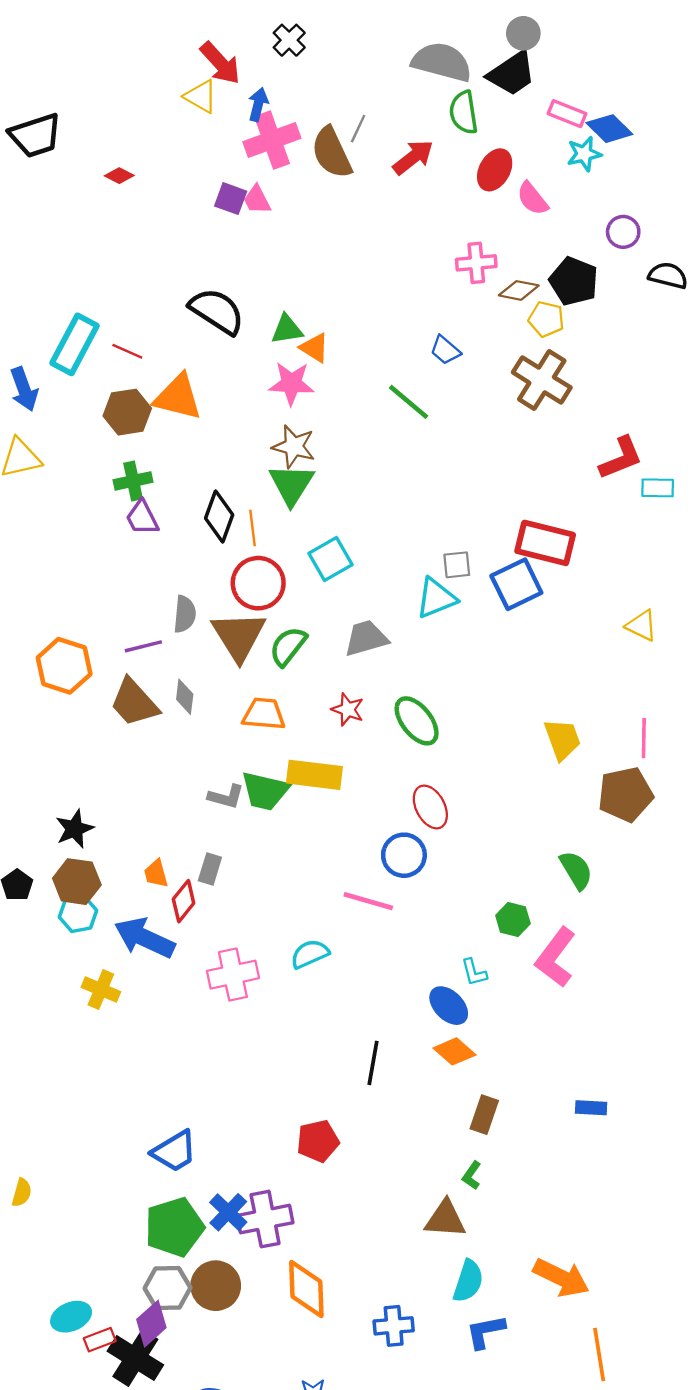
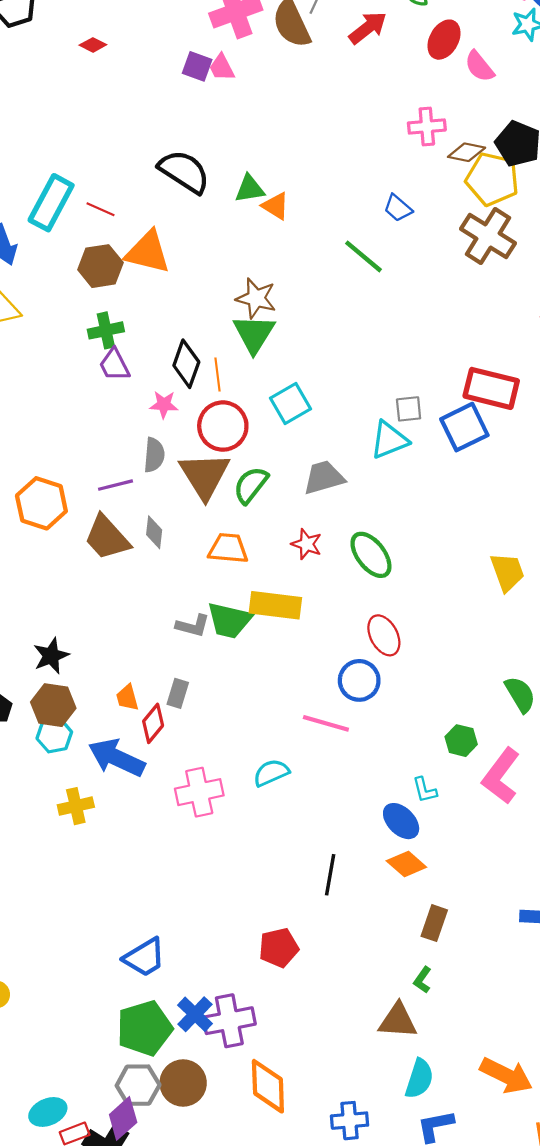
yellow pentagon: (546, 319) -> (492, 179), size x1.6
pink star: (291, 383) -> (164, 405), moved, size x0.7
yellow cross: (101, 989) -> (76, 806), turned -36

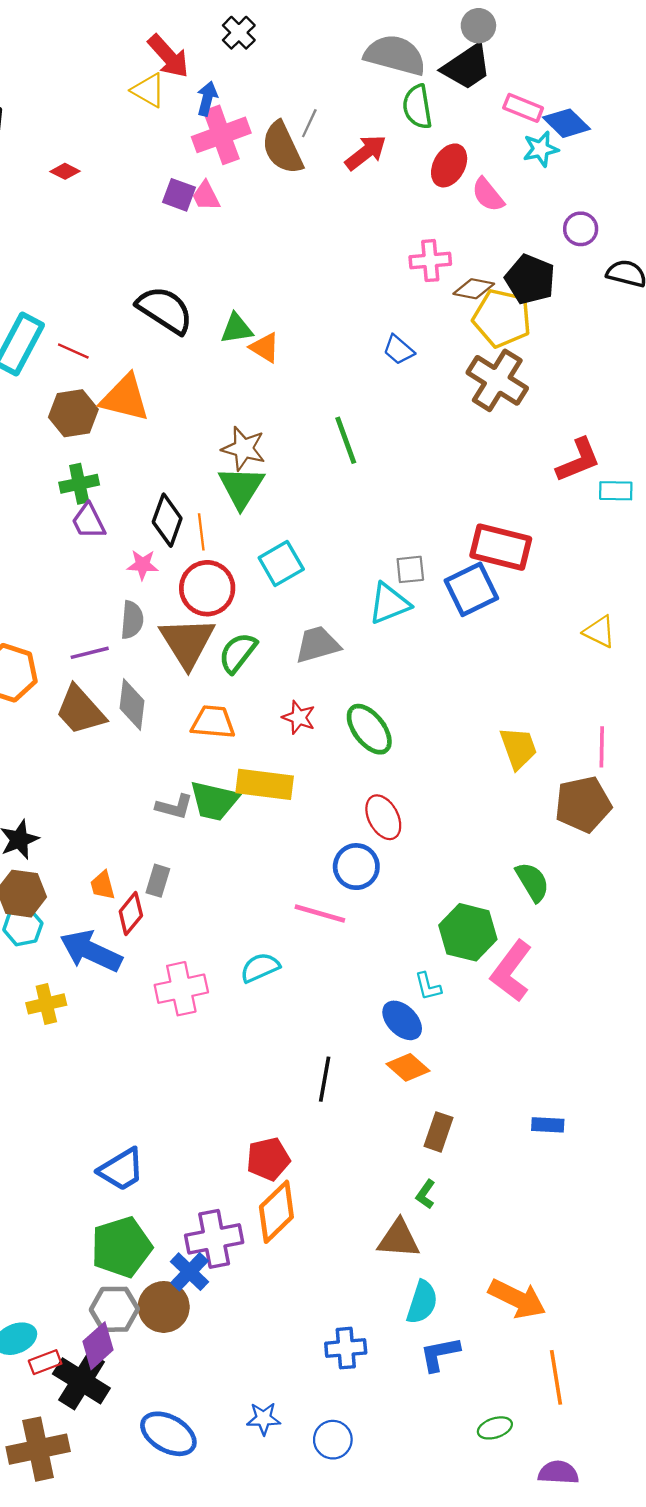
green line: (363, 256) -> (346, 440), moved, turned 30
gray diamond: (154, 532) -> (132, 704), size x1.4
green hexagon: (461, 741) -> (468, 932), size x1.6
blue cross: (195, 1014) -> (190, 1272), moved
orange diamond: (268, 1086) -> (276, 1212), moved, turned 48

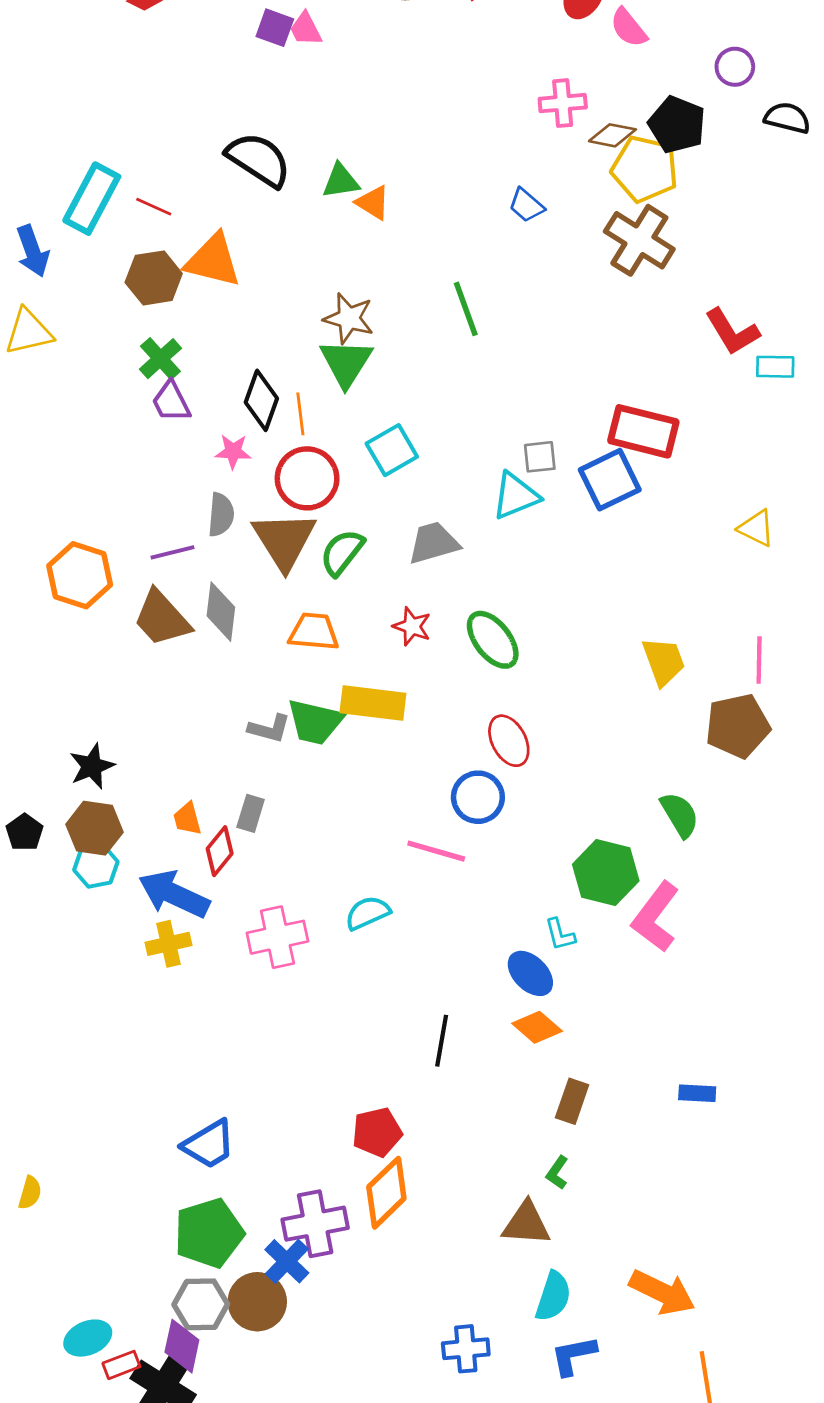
red L-shape: (578, 460) -> (732, 332), turned 81
green cross: (79, 484) -> (160, 359), turned -30
yellow cross: (46, 1004) -> (168, 944), moved
purple diamond: (98, 1346) -> (182, 1346), turned -36

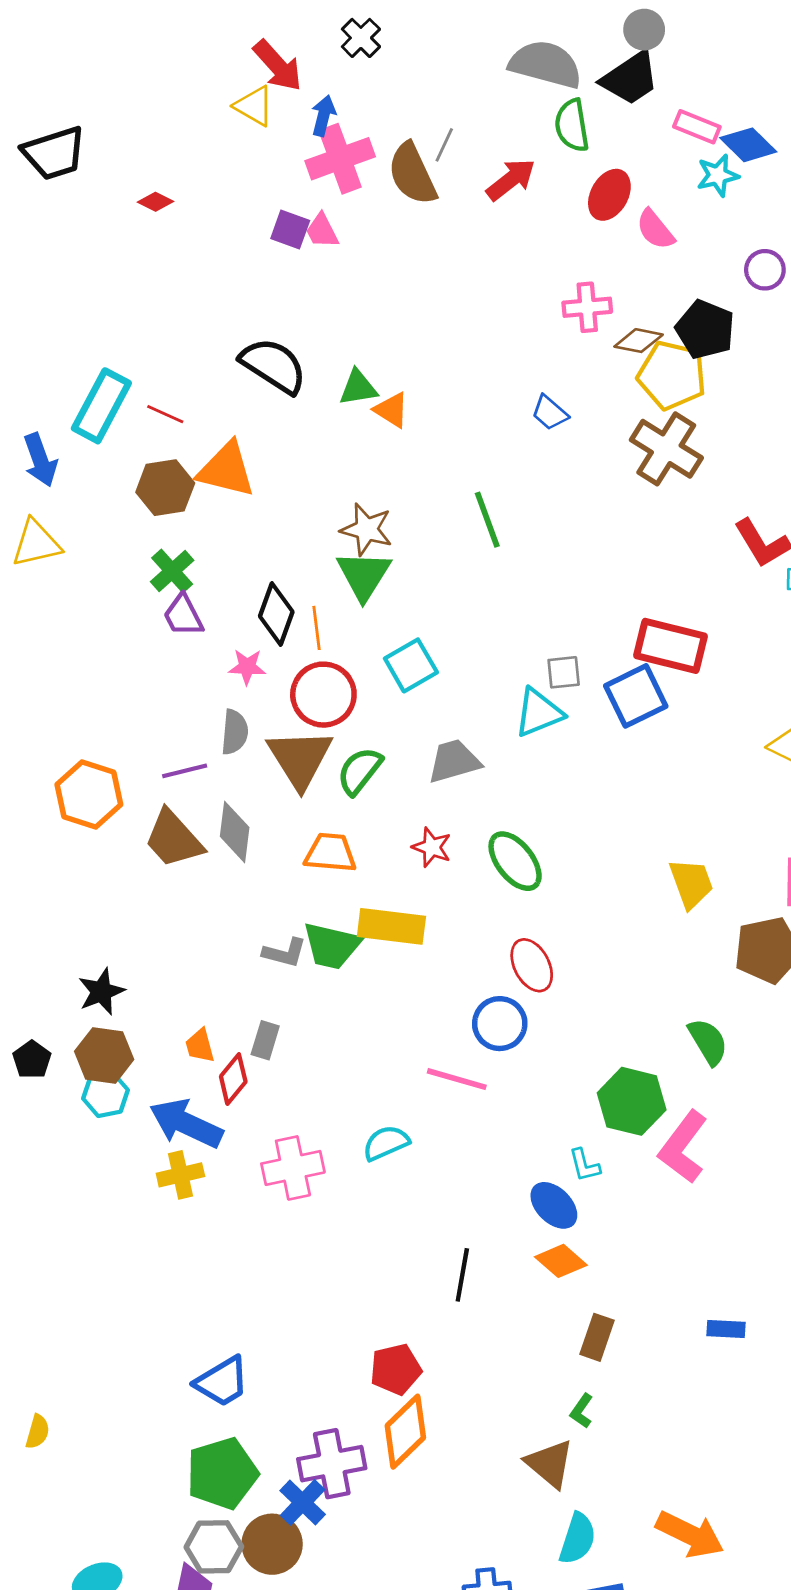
brown triangle: (526, 1224) -> (550, 1464), turned 36

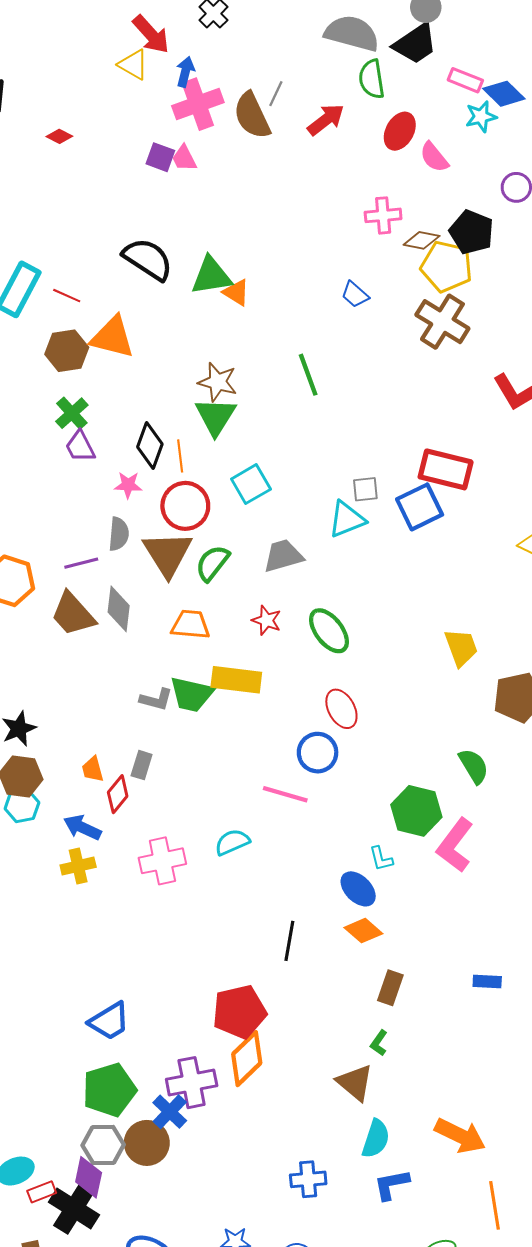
green triangle: (358, 388) -> (211, 276), size x1.4
blue arrow: (186, 1124) -> (82, 828), size x0.7
red pentagon: (396, 1369) -> (239, 1012), size x1.4

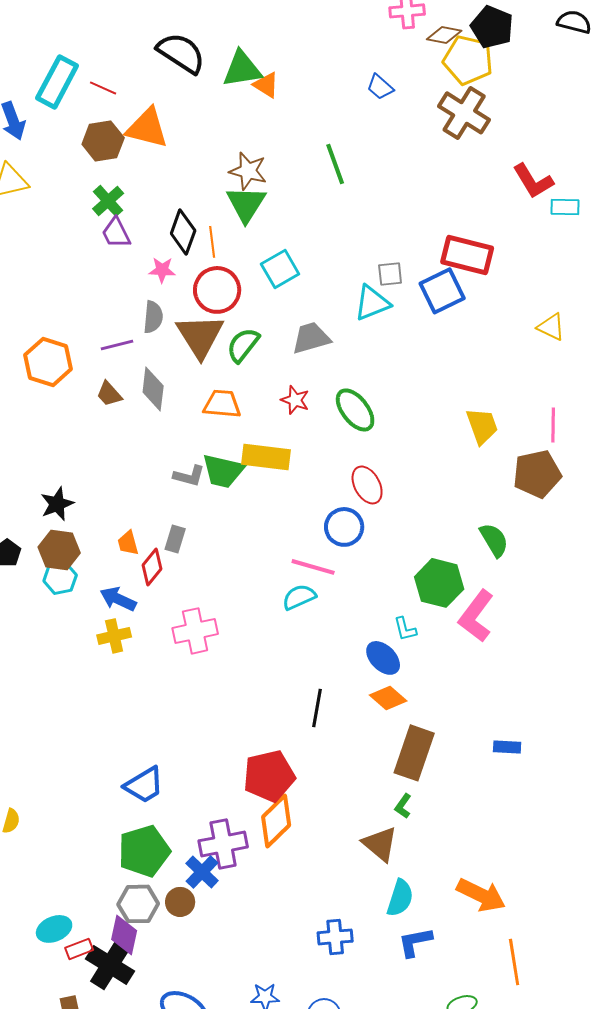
brown trapezoid: (73, 614) -> (109, 394), size x0.6
cyan semicircle: (232, 842) -> (299, 597), moved
brown rectangle: (390, 988) -> (414, 753), size x1.6
brown circle: (147, 1143) -> (180, 902), size x0.7

